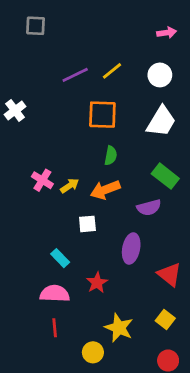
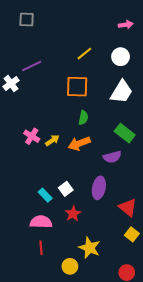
purple line: (75, 75) -> (32, 66), moved
white square: (87, 224) -> (66, 189), moved, turned -32
yellow square: (165, 320) -> (132, 234), moved

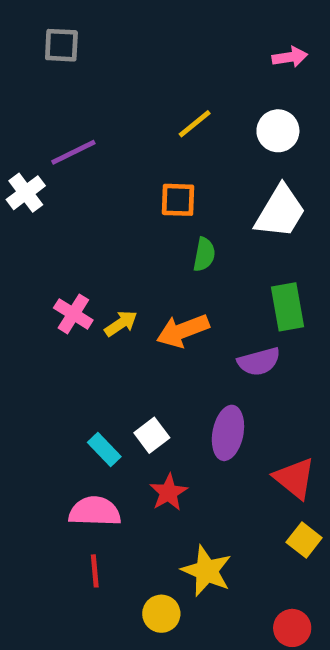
orange square: (77, 87) -> (178, 200), size x0.7
green semicircle: (83, 118) -> (204, 255), moved
green rectangle: (125, 133) -> (287, 307), turned 42

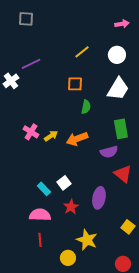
purple ellipse: (228, 433) -> (99, 198), moved
red triangle: (295, 478) -> (123, 174), moved

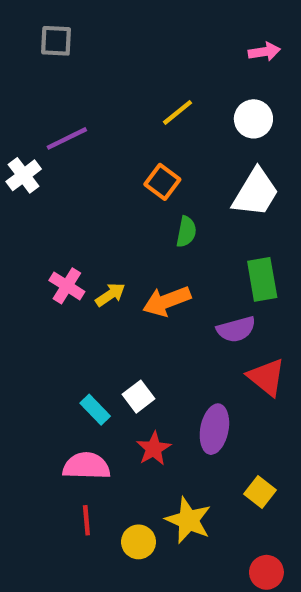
orange square: (75, 84) -> (162, 182), turned 35
yellow square: (128, 227) -> (260, 492), moved
yellow circle: (68, 258) -> (139, 542), moved

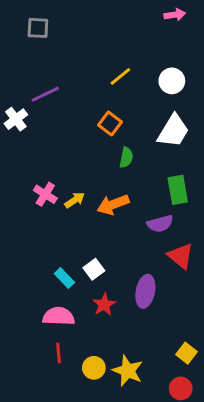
pink arrow: (264, 52) -> (175, 15), moved
yellow square: (260, 492) -> (187, 353), moved
yellow star: (188, 520) -> (128, 371), moved

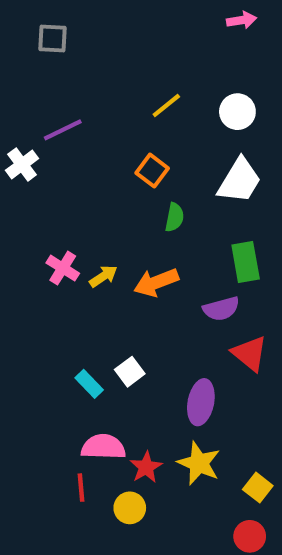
red star: (104, 305) -> (146, 467), moved
pink semicircle: (59, 316) -> (103, 447), moved
yellow star: (128, 371) -> (199, 463), moved

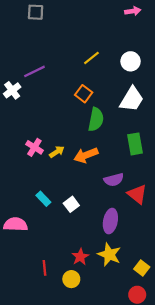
gray square: (53, 38) -> (36, 12), moved
green semicircle: (174, 217) -> (96, 119), size x1.5
purple semicircle: (221, 309) -> (114, 180), moved
cyan rectangle: (89, 384) -> (43, 199), moved
pink semicircle: (103, 447) -> (15, 224), moved

